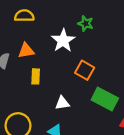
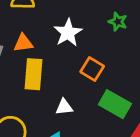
green star: (86, 24) -> (118, 22), moved
yellow rectangle: (36, 76) -> (34, 74), size x1.6

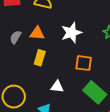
orange square: (92, 69) -> (84, 63), turned -36
yellow rectangle: (34, 74) -> (40, 58), size x0.7

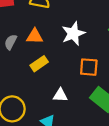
yellow rectangle: (40, 58) -> (39, 64), turned 42

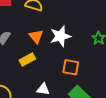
orange triangle: (35, 36) -> (36, 37), moved, turned 42

